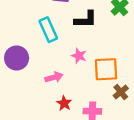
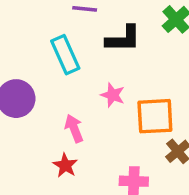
pink arrow: (54, 77) -> (74, 128), turned -96
red star: (64, 103) -> (65, 165), moved

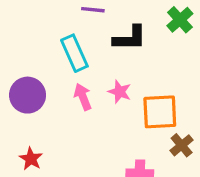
pink arrow: (74, 128) -> (83, 97), moved
red star: (65, 165) -> (31, 159), moved

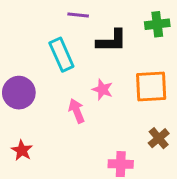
green cross: (180, 20) -> (157, 24), turned 35
pink arrow: (83, 97) -> (77, 111), moved
orange square: (160, 112) -> (151, 87), moved

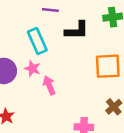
pink star: (102, 90) -> (32, 69), moved

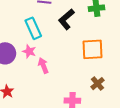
black L-shape: (77, 30) -> (66, 19), turned 140

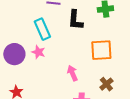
black L-shape: (66, 19) -> (75, 20), turned -45
pink arrow: (43, 65) -> (72, 73), moved

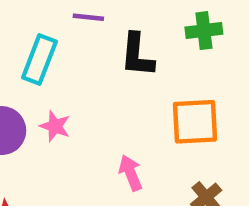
cyan rectangle: (42, 29) -> (39, 59), moved, turned 45

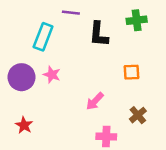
orange square: (195, 122) -> (132, 72), size x0.6
pink arrow: (131, 173) -> (95, 101), turned -114

